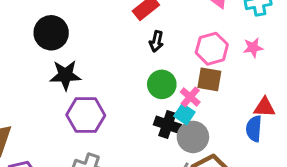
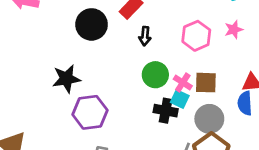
black circle: (51, 33) -> (92, 24), moved
brown square: (209, 79) -> (206, 83), moved
gray circle: (193, 137) -> (209, 119), moved

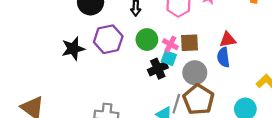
black cross: (166, 111) -> (158, 69), turned -30
purple hexagon: (90, 112) -> (108, 39), moved

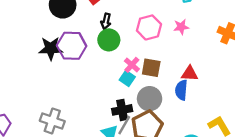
green circle: (147, 40) -> (109, 40), moved
black star: (73, 49) -> (51, 48), moved
black cross: (158, 69) -> (122, 110), moved

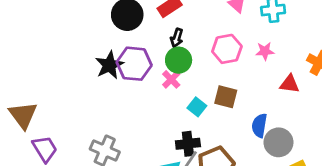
black star: (51, 48) -> (109, 65), turned -30
pink cross: (132, 65) -> (171, 79), moved
red triangle: (190, 74) -> (290, 84), moved
gray circle: (150, 99) -> (278, 142), moved

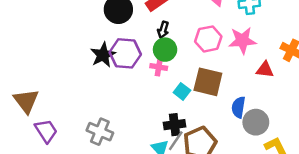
pink star: (265, 51) -> (242, 40), size x1.6
pink cross: (171, 79) -> (159, 67), turned -35
brown square: (226, 97) -> (208, 82), size x1.4

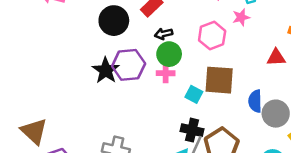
black arrow: (163, 30) -> (164, 34), turned 70
pink star: (242, 40) -> (241, 17), moved, size x0.6
black cross: (175, 125) -> (192, 130), turned 30

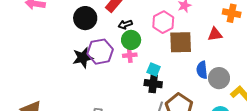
black star: (106, 70) -> (83, 58), turned 30
brown square: (219, 80) -> (181, 42), moved
black cross: (192, 130) -> (153, 84), moved

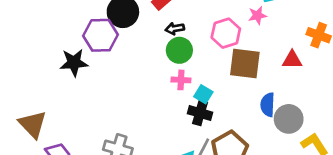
purple hexagon: (100, 52) -> (100, 35), moved
pink cross: (130, 55) -> (181, 80), moved
black star: (83, 58) -> (74, 63), moved

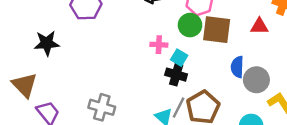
green circle: (179, 50) -> (190, 25), moved
black star: (74, 63) -> (47, 43), moved

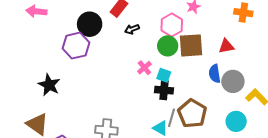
red triangle: (259, 26) -> (226, 46), moved
black star: (47, 43) -> (49, 85), turned -30
pink cross: (159, 45) -> (144, 68), turned -32

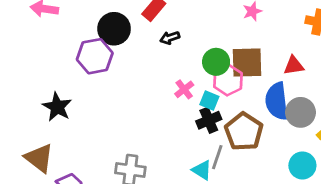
pink hexagon: (172, 25) -> (228, 80), moved
blue semicircle: (215, 74) -> (277, 101), size x1.5
black cross: (164, 90) -> (209, 120), turned -30
brown pentagon: (192, 113) -> (244, 132), moved

